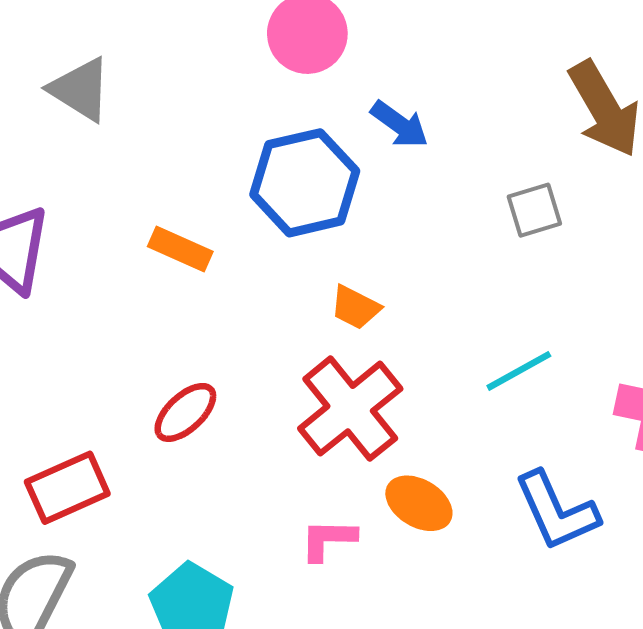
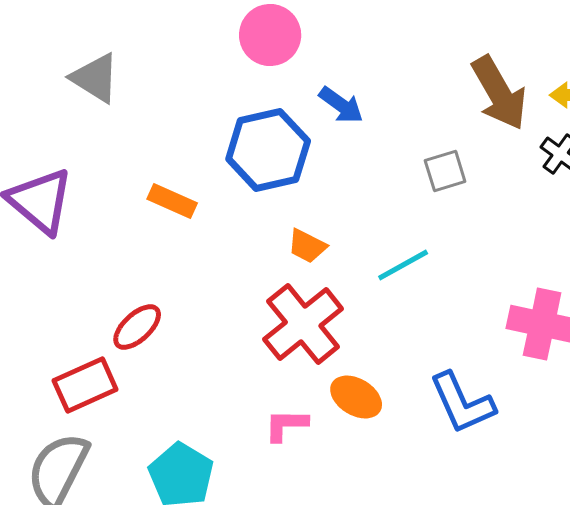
cyan line: (519, 371) -> (403, 265), moved
red ellipse: (185, 412) -> (137, 327), moved

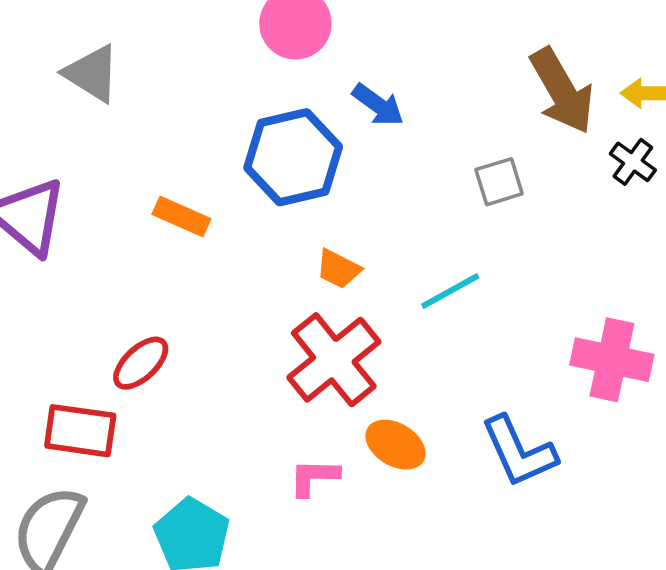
red rectangle: (85, 385) -> (80, 431), turned 32

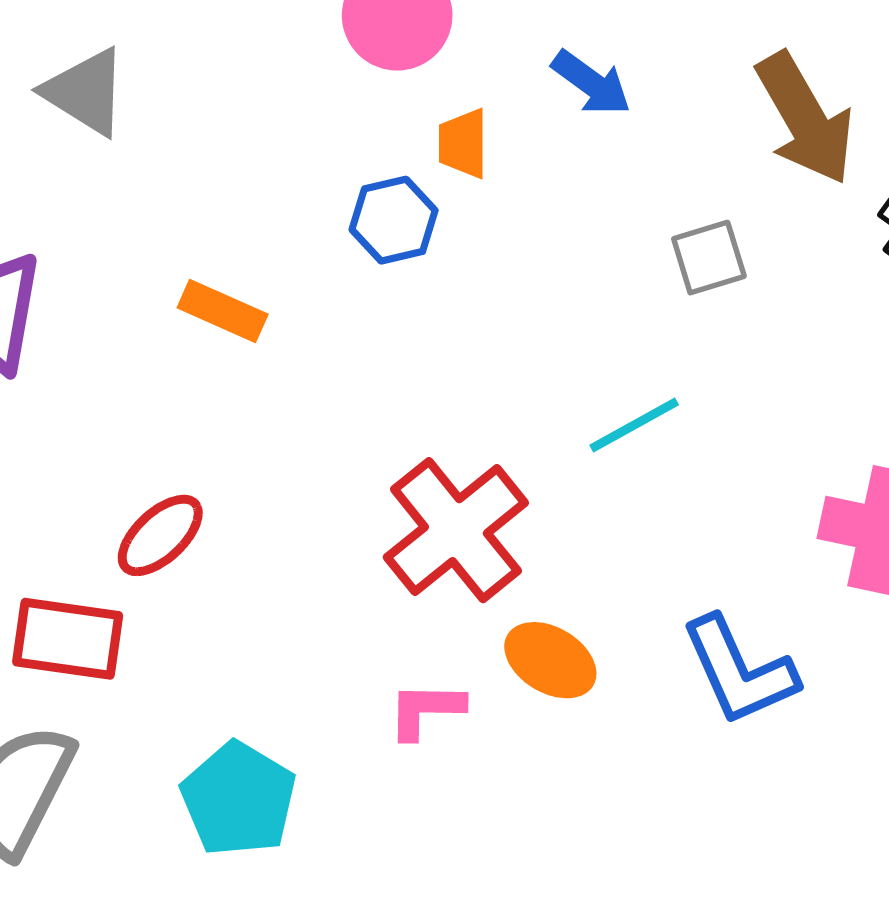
blue arrow: (378, 105) -> (591, 83), moved
blue hexagon: (293, 157) -> (394, 220), size x0.6
orange trapezoid: (338, 269) -> (463, 144), moved, turned 63

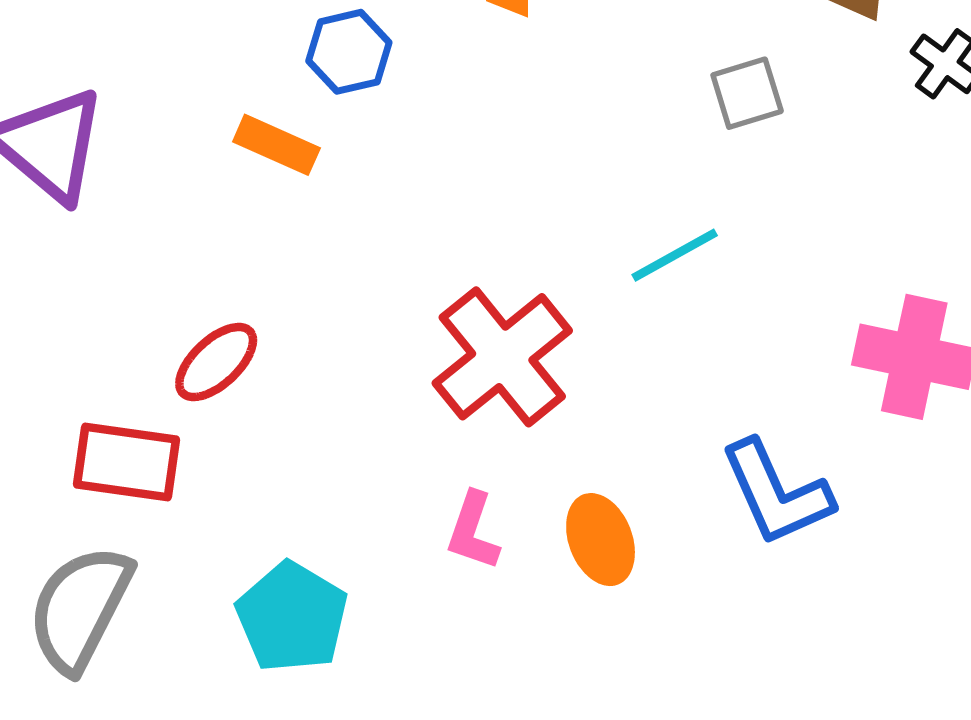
blue hexagon: (394, 220) -> (349, 52), moved
orange ellipse: (550, 660) -> (601, 540), moved, turned 38
pink L-shape: (426, 710) -> (473, 531), turned -72

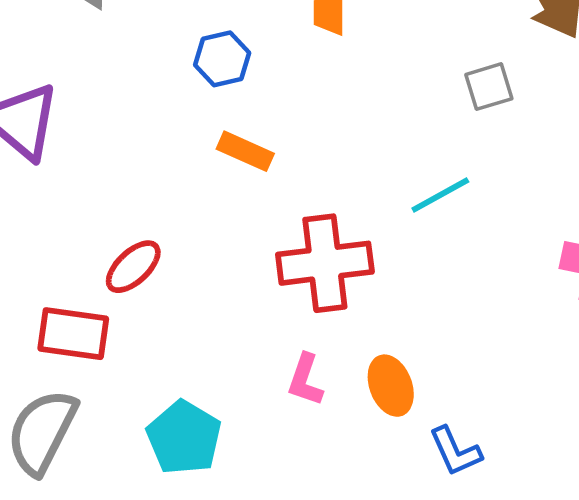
orange rectangle: (276, 145) -> (245, 151), moved
red cross: (502, 357) -> (325, 263), turned 32
blue L-shape: (776, 493) -> (455, 451), moved, size x0.7

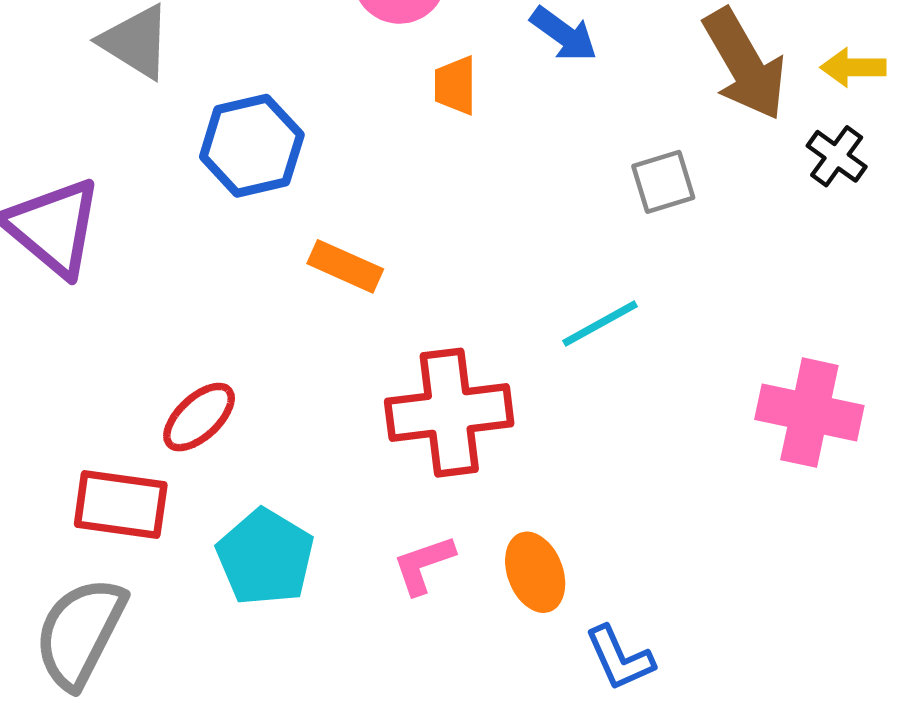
blue hexagon: (222, 59) -> (252, 146), moved, size x1.4
pink L-shape: (305, 380) -> (424, 565), turned 52
cyan pentagon: (184, 438) -> (265, 557), moved

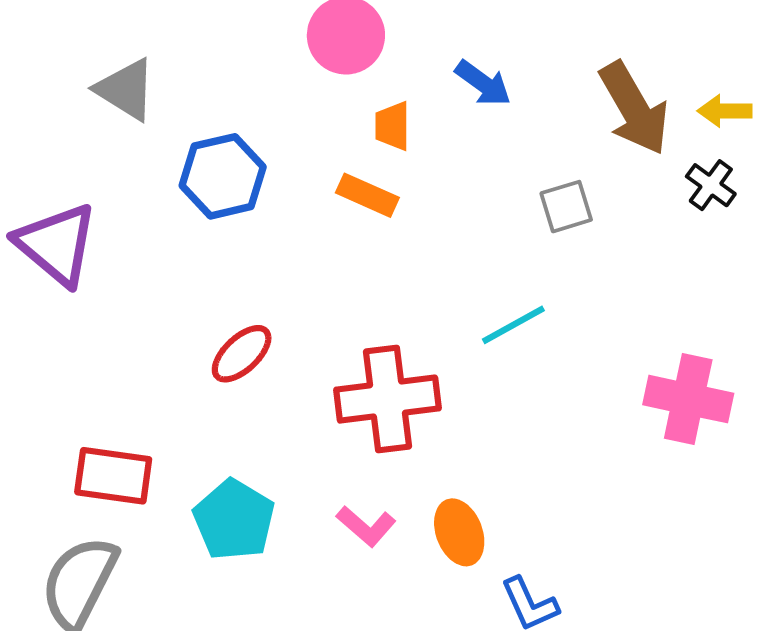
orange rectangle: (345, 266) -> (367, 195), moved
red ellipse: (199, 417) -> (242, 354), moved
pink L-shape: (424, 565) -> (366, 526), turned -120

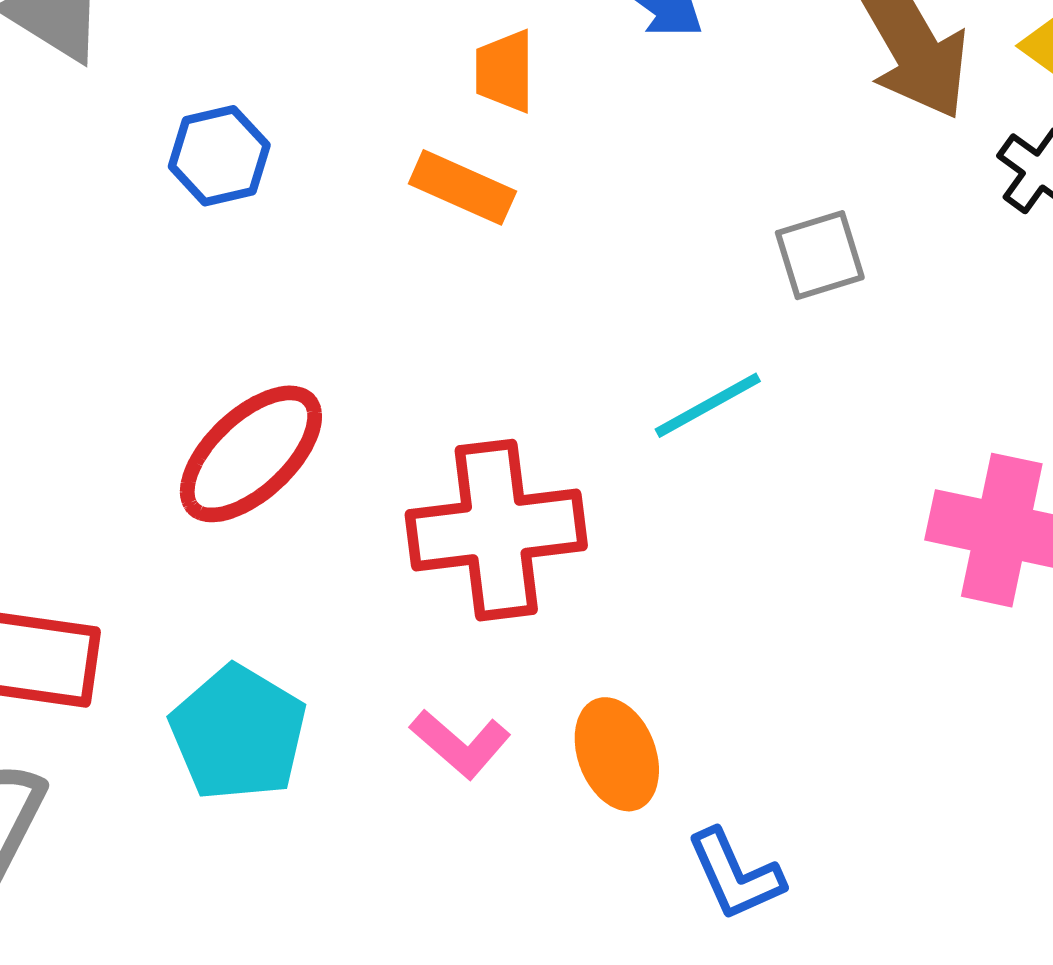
blue hexagon: (223, 176) -> (219, 156), size x0.7
gray square: (566, 207) -> (820, 255), moved
red ellipse: (242, 354) -> (251, 454), size x1.4

